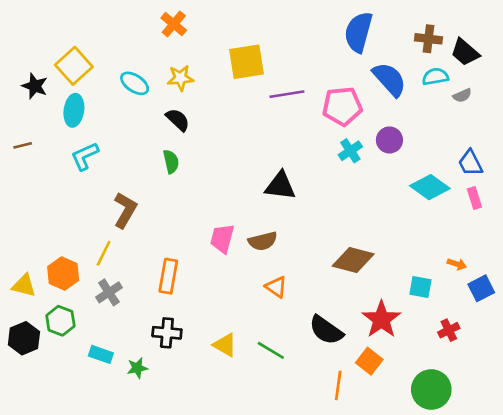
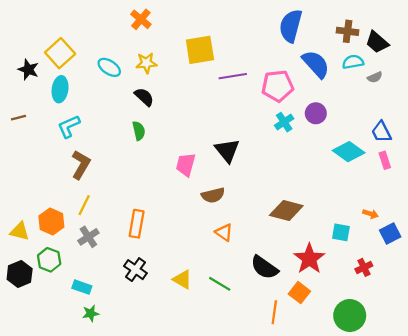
black triangle: (280, 186) -> (227, 150), turned 44
brown L-shape: (125, 210) -> (81, 165), moved
pink trapezoid: (222, 238) -> (186, 165), moved
black cross: (167, 333) -> (135, 270), turned 30
green star: (137, 368) -> (91, 313), moved

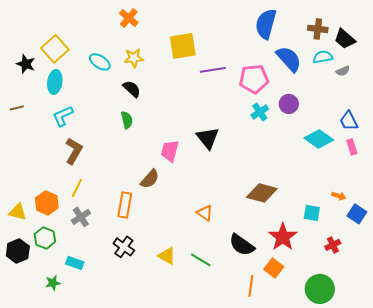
brown semicircle: (213, 195) -> (150, 179), moved, turned -35
blue square: (390, 234) -> (357, 214), turned -30
green star: (91, 313) -> (53, 283), moved

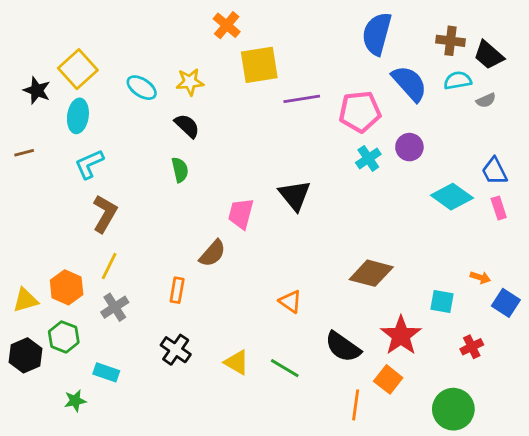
orange cross: (129, 18) -> (227, 25), moved
orange rectangle: (125, 205) -> (177, 290), size x0.7
yellow triangle: (18, 212) -> (26, 300), turned -30

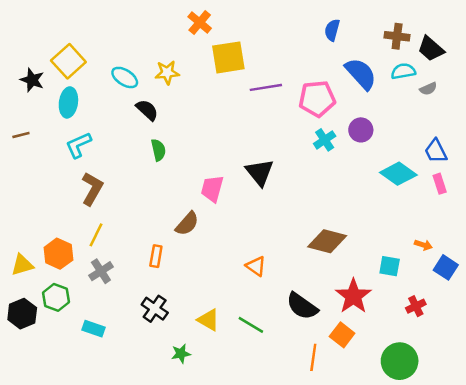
blue semicircle: (377, 34) -> (332, 30), size x0.6
black semicircle: (187, 126) -> (147, 110), moved
green star: (75, 401) -> (181, 354), moved

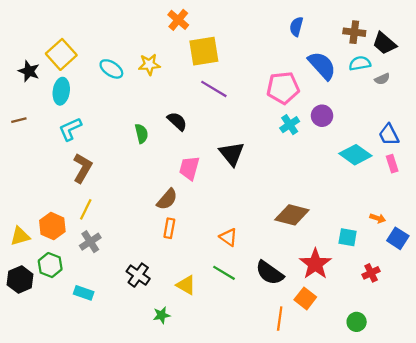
purple line: (266, 87) -> (214, 89), moved, turned 40
black semicircle: (147, 110) -> (177, 121), moved
orange rectangle: (156, 256) -> (169, 228), moved
green line: (251, 325) -> (224, 273), moved
green circle: (400, 361) -> (357, 322), size x0.6

